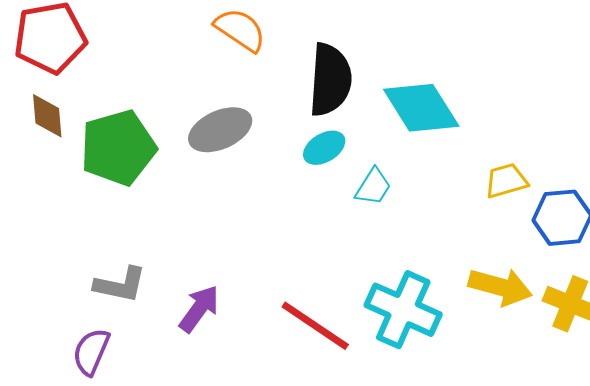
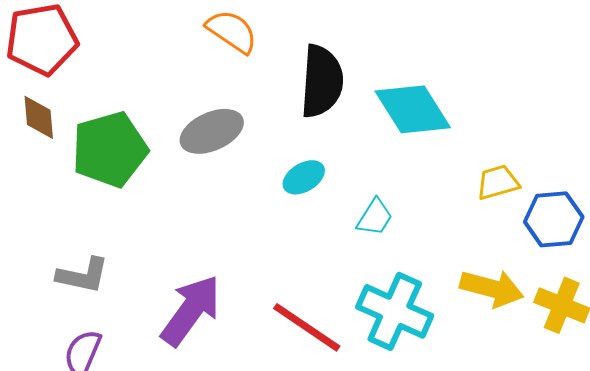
cyan ellipse: (324, 148) -> (304, 177), moved
cyan trapezoid: (373, 187) -> (375, 217), moved
gray L-shape: (120, 285) -> (83, 275), moved
purple arrow: (199, 309) -> (191, 310), size x1.5

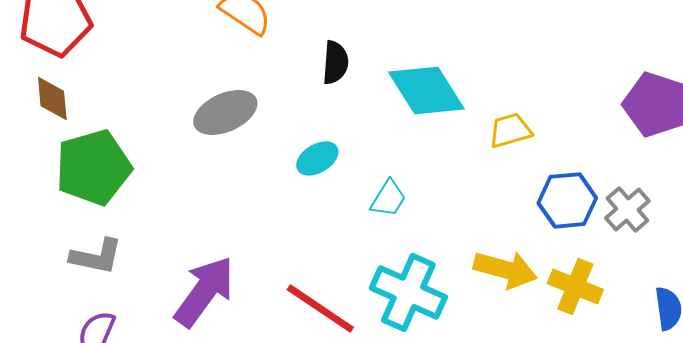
black semicircle: (322, 81) -> (335, 62), size x0.6
green pentagon: (110, 149) -> (93, 167), moved
yellow trapezoid: (498, 182) -> (510, 130), moved

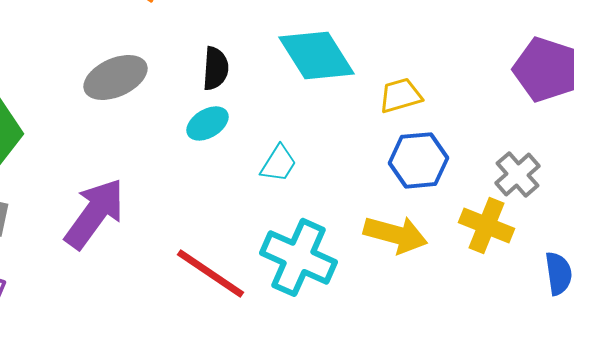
black semicircle: (335, 62) -> (216, 68), moved
blue hexagon: (567, 200) -> (418, 160), moved
yellow cross: (575, 286) -> (486, 225), moved
purple arrow: (204, 291) -> (94, 213), moved

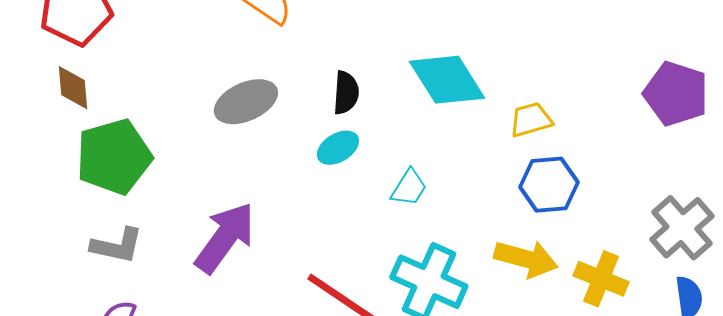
gray cross: (518, 174) -> (682, 228), moved, size x1.4
yellow cross: (486, 225) -> (601, 279), moved

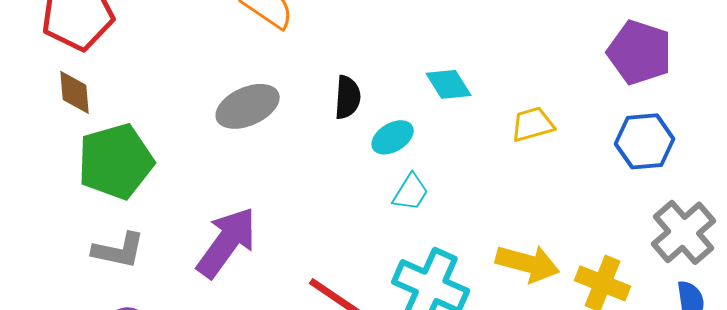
cyan diamond: (447, 80) -> (449, 84), size x0.6
purple pentagon: (676, 94) -> (640, 52), moved
cyan ellipse: (338, 148) -> (393, 137), moved
blue hexagon: (549, 185) -> (645, 141), moved

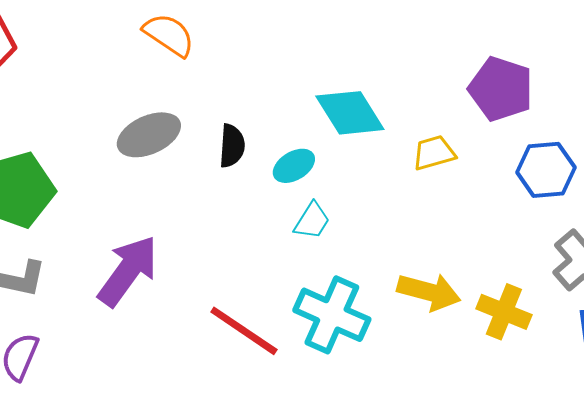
purple pentagon: (640, 52) -> (501, 89), moved
cyan diamond: (449, 84) -> (350, 113), size x1.5
black semicircle: (348, 97) -> (232, 146), moved

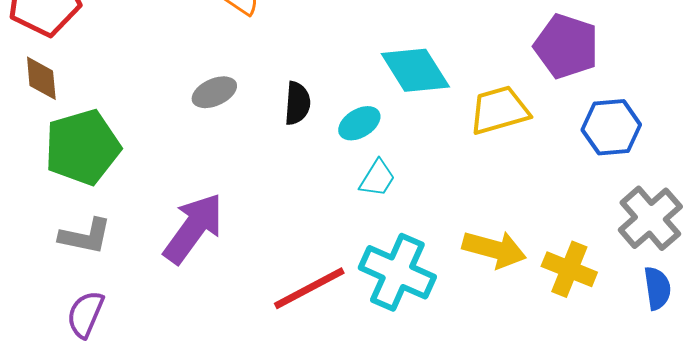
gray ellipse: (149, 135) -> (214, 92), size x0.7
yellow trapezoid: (434, 153) -> (499, 110), size x1.4
red line: (244, 331) -> (309, 288), turned -62

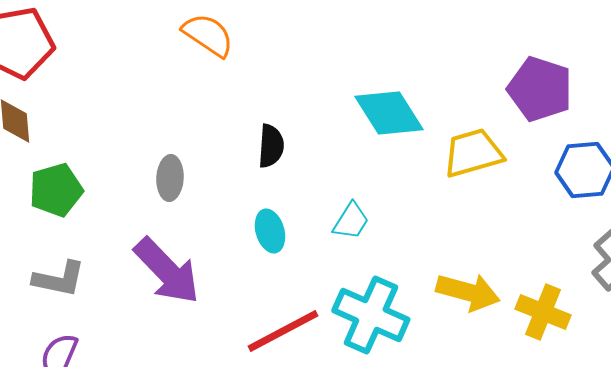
gray ellipse: (214, 92) -> (170, 178), moved, turned -63
cyan ellipse: (359, 123) -> (270, 231), moved, turned -75
green pentagon: (82, 147) -> (56, 190), size x0.7
purple arrow: (193, 228) -> (167, 271), turned 100

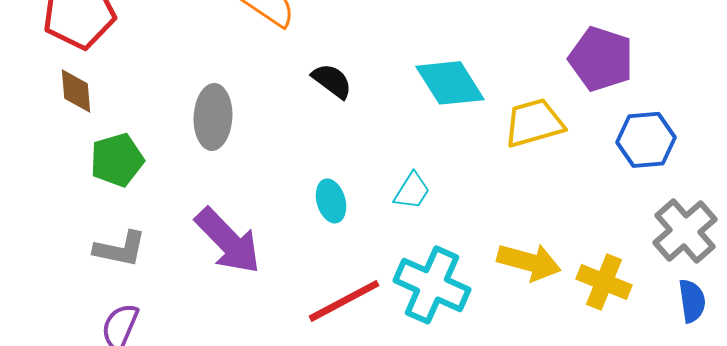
black semicircle: (271, 146) -> (332, 81), moved, turned -57
gray ellipse: (170, 178) -> (213, 117), moved, size x1.4

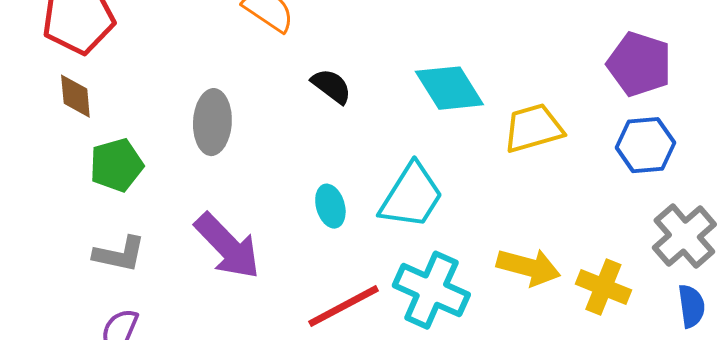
purple pentagon: (601, 59) -> (639, 64), moved
cyan trapezoid: (412, 191) -> (411, 196), size x1.8

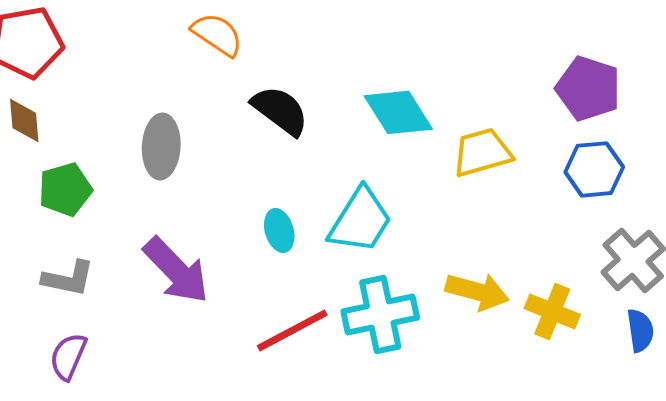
black semicircle: (331, 86) -> (280, 110), size x1.4
cyan cross: (431, 290) -> (380, 314), turned -36

